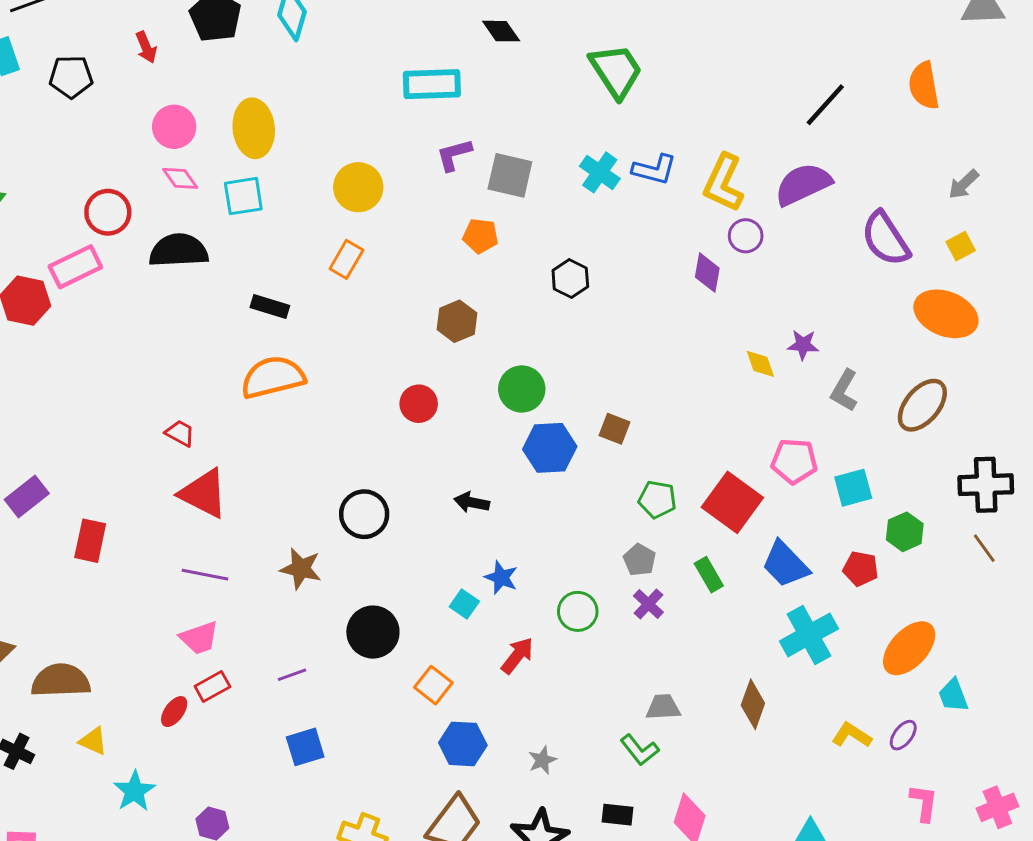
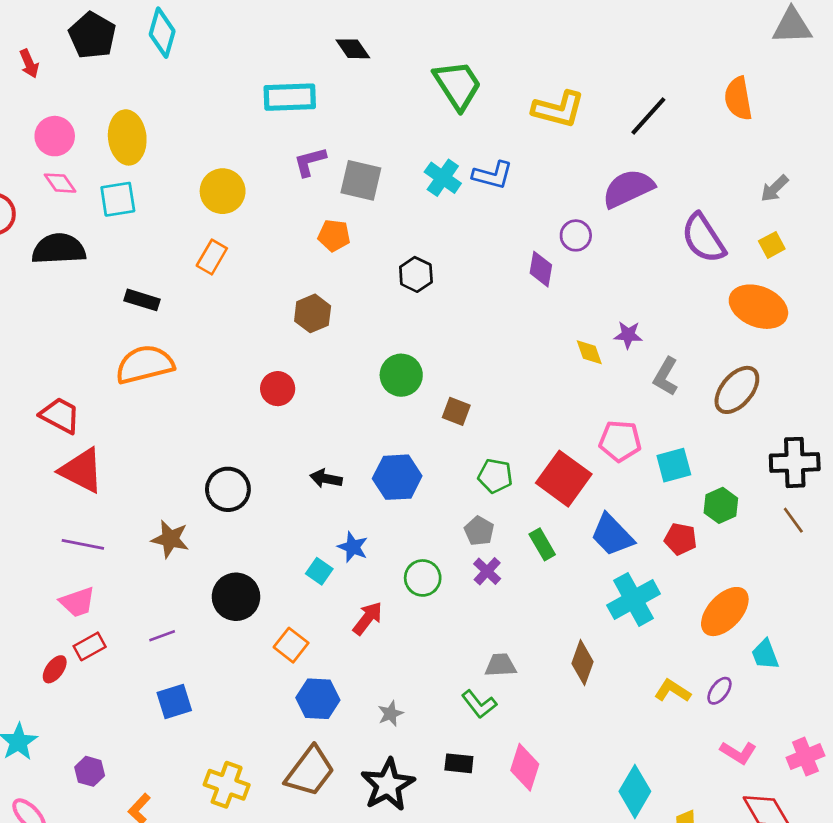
yellow L-shape: (724, 183) -> (558, 109), moved, turned -100
green circle: (522, 389) -> (401, 375), moved
red trapezoid: (180, 433) -> (60, 415), size x1.5
blue hexagon: (550, 448) -> (397, 477), moved
pink L-shape: (924, 803) -> (738, 753), turned 114

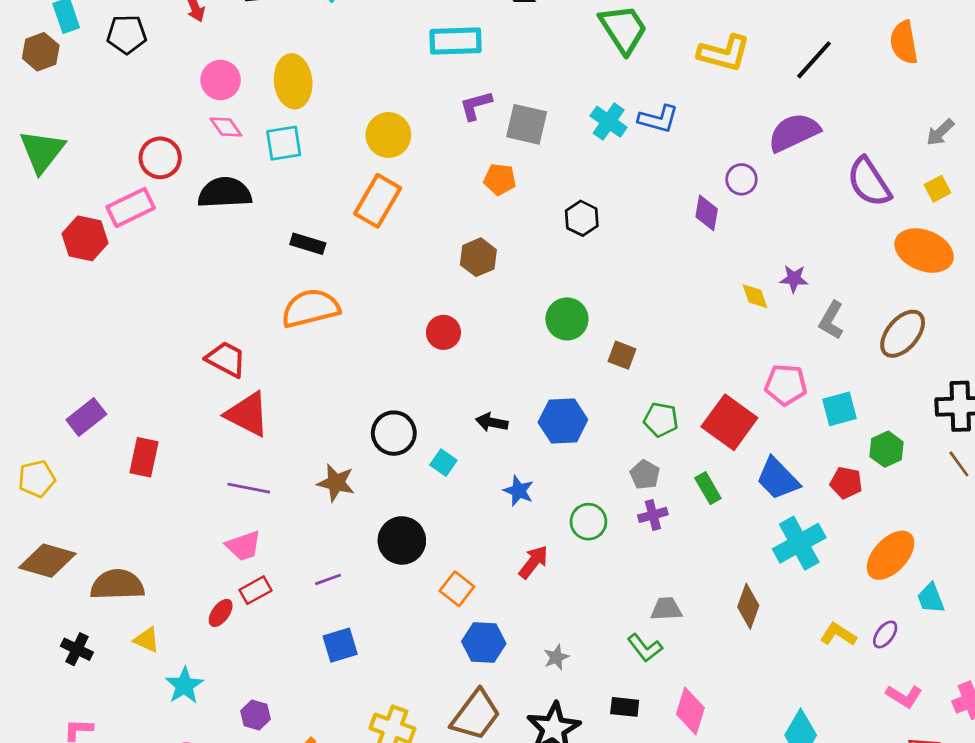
orange rectangle: (212, 257) -> (378, 201), size x1.5
cyan square: (319, 571) -> (443, 463), moved
purple cross: (487, 571) -> (653, 515), turned 32

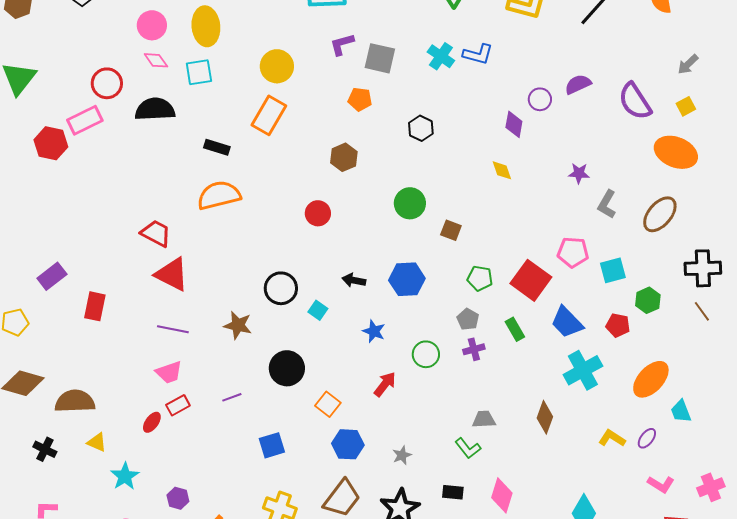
purple semicircle: (794, 132) -> (578, 84), moved, size x0.7
yellow diamond: (755, 296) -> (502, 170), moved
blue square: (340, 645) -> (272, 445), moved

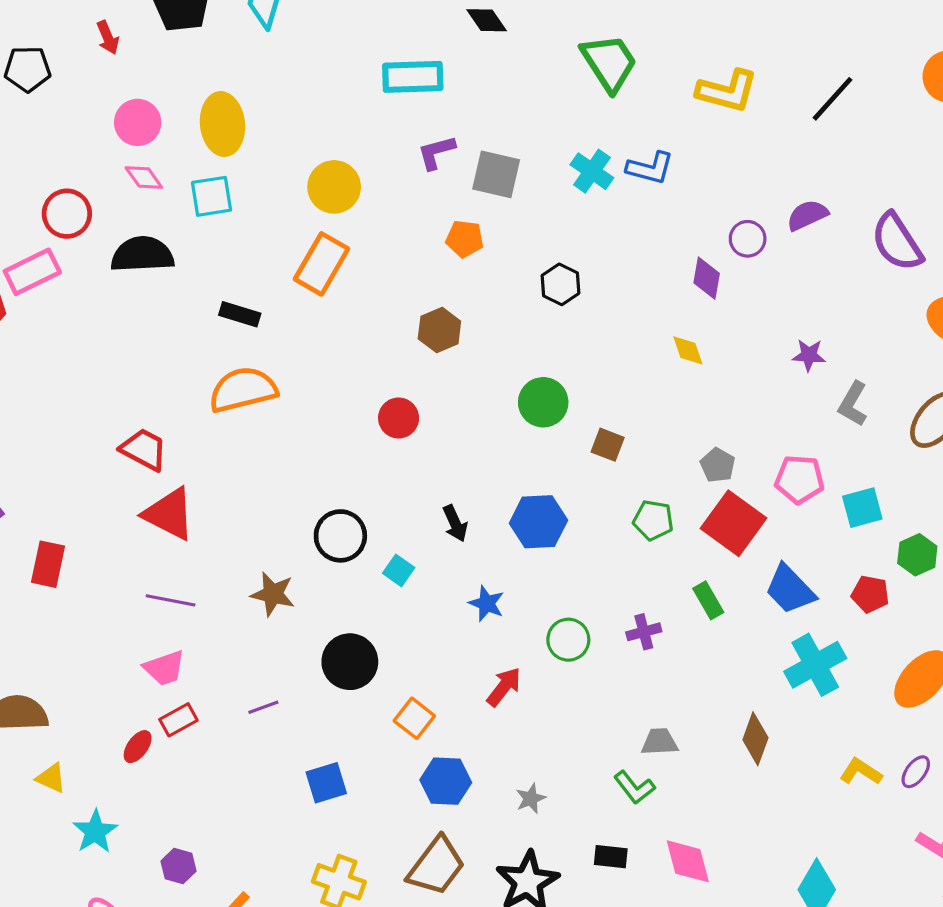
black arrow: (354, 280) -> (455, 523), turned -125
gray pentagon: (468, 319) -> (718, 465), moved
pink diamond: (502, 495) -> (688, 861), turned -32

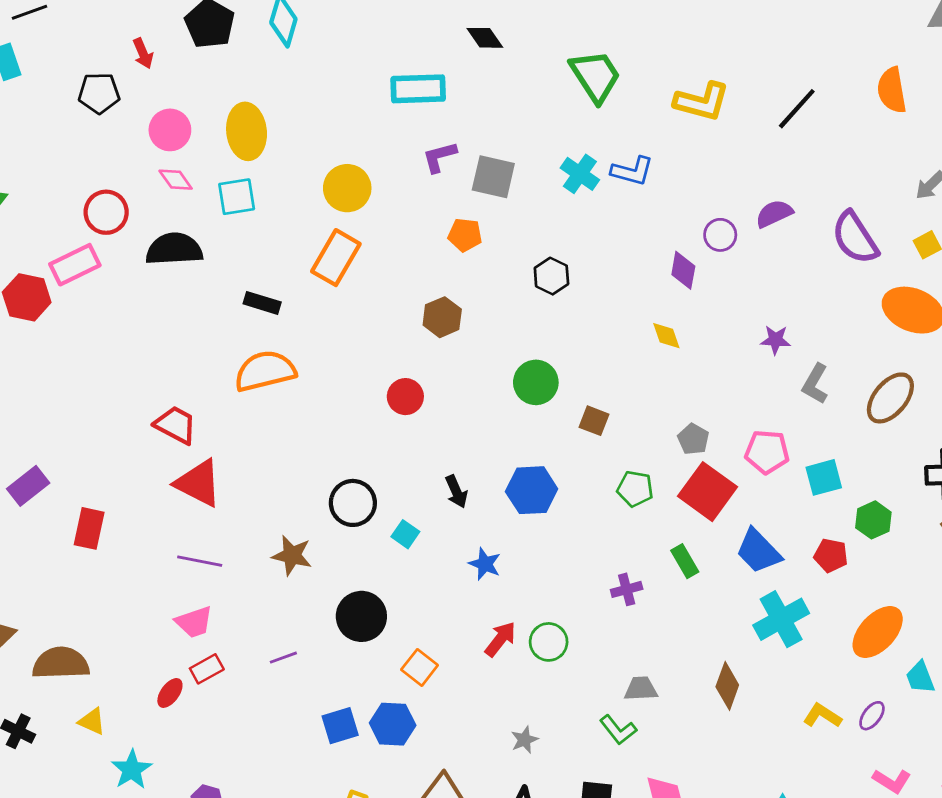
black pentagon: (28, 69) -> (99, 93), moved
green circle: (568, 640) -> (549, 642), moved
blue hexagon: (446, 781) -> (393, 724), moved

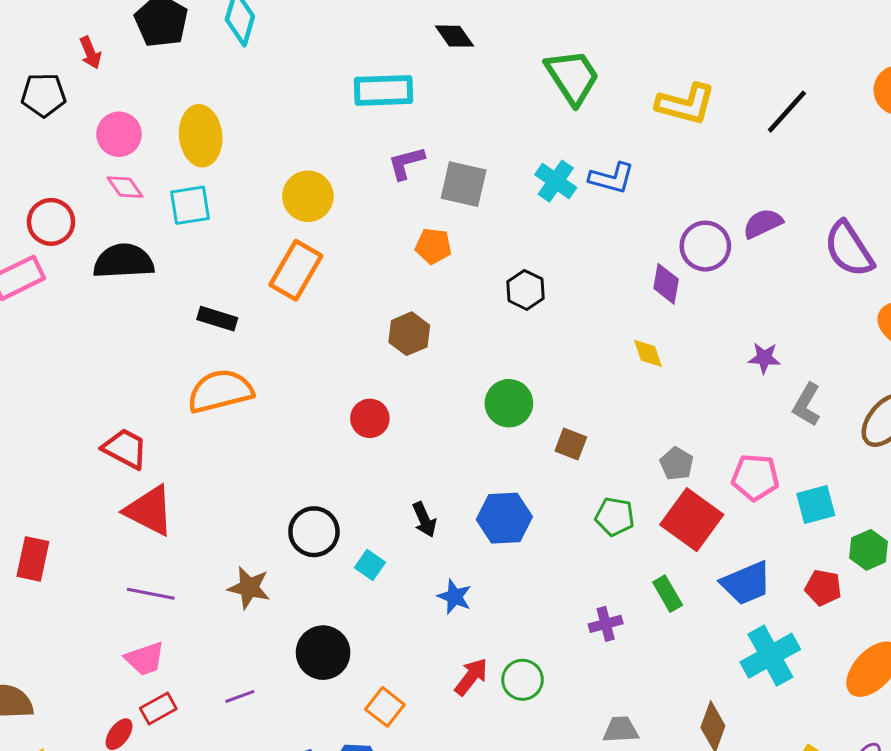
purple circle: (720, 235) -> (705, 246), size x1.4
blue trapezoid: (758, 551) -> (746, 583), turned -69

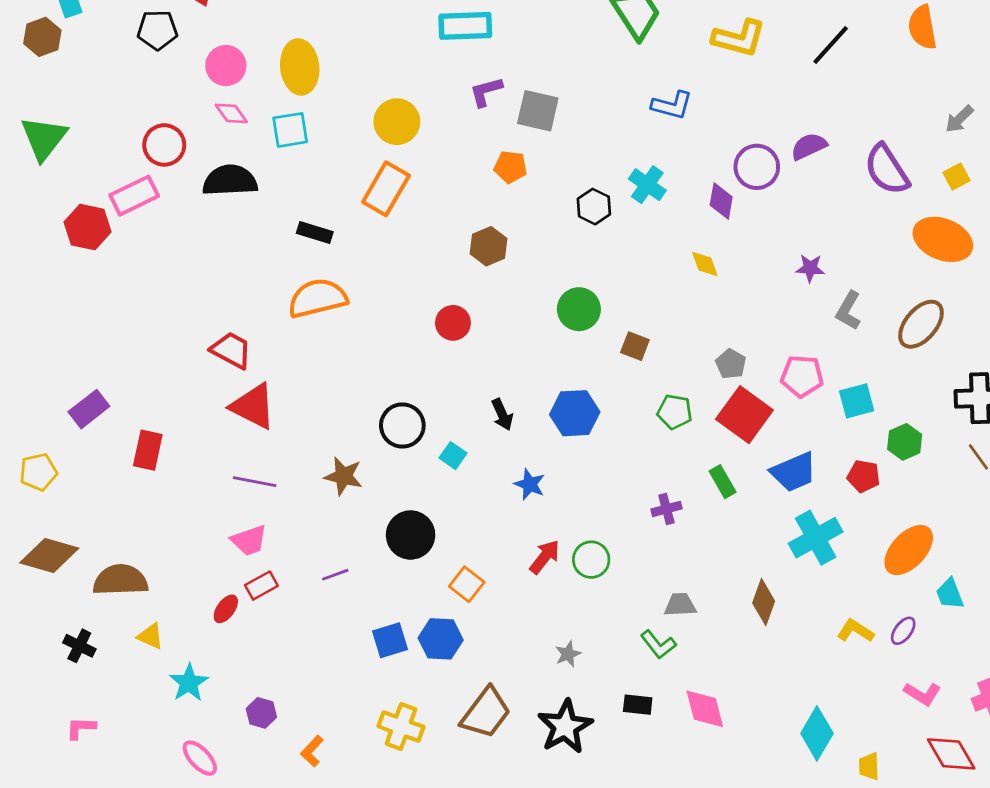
cyan cross: (556, 181) -> (647, 185), moved

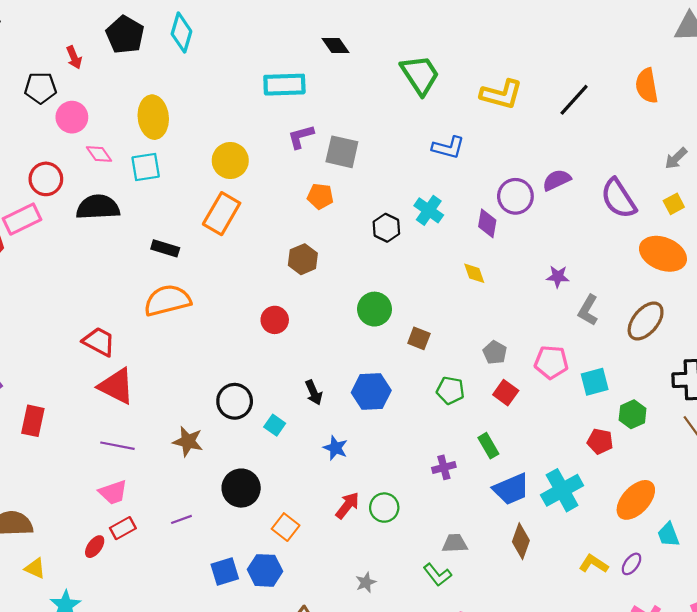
pink circle: (226, 66) -> (72, 117), moved
red square: (744, 415) -> (506, 393), size x0.6
blue trapezoid: (794, 472) -> (511, 489), moved

